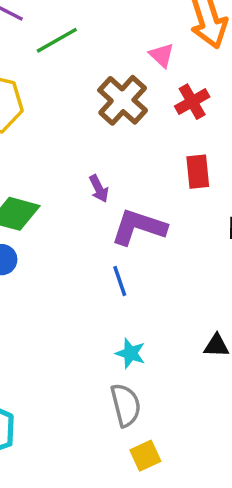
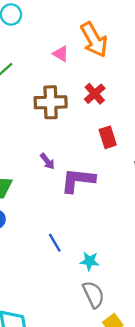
pink triangle: (162, 55) -> (61, 54), moved
brown cross: (123, 100) -> (51, 102), turned -32
blue line: (120, 281) -> (55, 243), moved

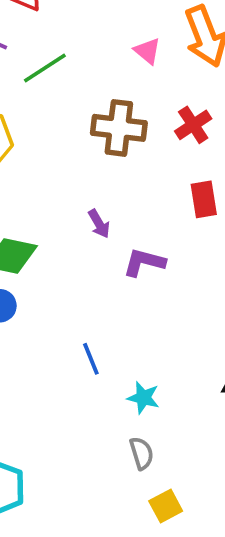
purple L-shape: (78, 180) -> (144, 262), size x0.7
gray semicircle: (93, 295) -> (141, 453), size x0.7

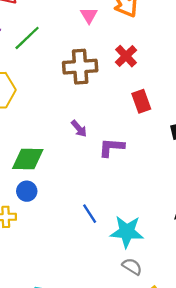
pink triangle: (147, 51) -> (89, 15), turned 30
cyan star: (143, 398) -> (127, 232), size x1.6
gray semicircle: (141, 453) -> (132, 266), turned -30

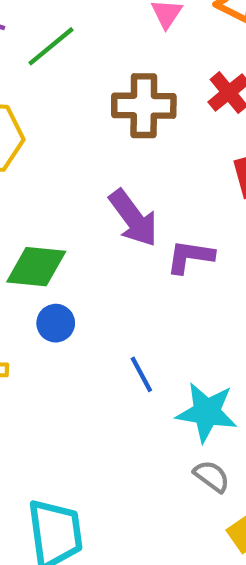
purple arrow: (79, 129) -> (133, 218), size x1.8
blue circle: (27, 191) -> (56, 323), moved

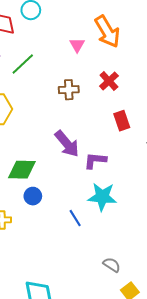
brown cross: (144, 106) -> (69, 90), size x0.7
cyan star: (207, 412) -> (102, 197), moved

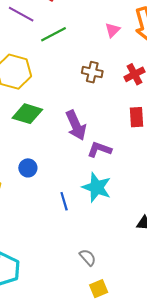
green diamond: (22, 170) -> (27, 114), moved

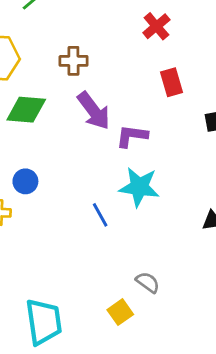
brown cross: (92, 72) -> (73, 61), moved
blue circle: (28, 168) -> (25, 181), moved
yellow square: (99, 289) -> (120, 312), moved

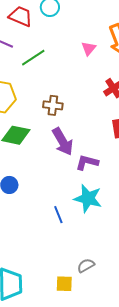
gray semicircle: (148, 282) -> (86, 265), turned -72
yellow square: (120, 312) -> (64, 284), turned 30

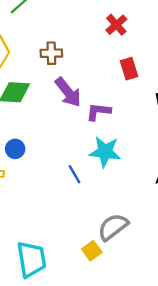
gray semicircle: (86, 265) -> (113, 227), size x1.6
yellow square: (64, 284) -> (92, 251), turned -30

